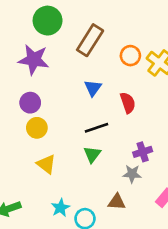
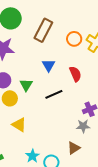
green triangle: (92, 154) -> (26, 85), moved
brown triangle: (117, 202) -> (74, 148), turned -32

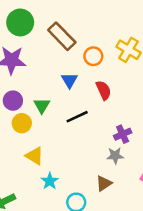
brown rectangle: (43, 30) -> (62, 36), turned -70
orange circle: (74, 39) -> (93, 56), moved
cyan star: (32, 156) -> (50, 181), moved

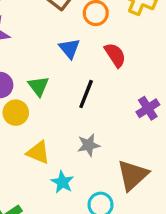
black line: (77, 117) -> (86, 94), turned -35
gray star: (115, 156) -> (88, 145), moved
brown triangle: (104, 183) -> (133, 175), size x1.5

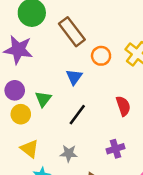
red semicircle: (115, 55) -> (123, 106), moved
purple cross: (148, 108) -> (116, 149), moved

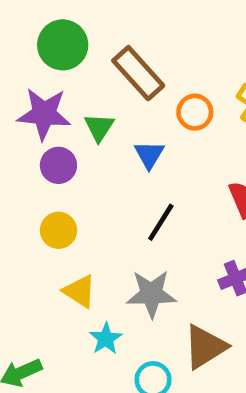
purple circle: (15, 90) -> (58, 165), moved
green triangle: (43, 99) -> (99, 127), moved
gray star: (69, 153) -> (151, 294), size x1.5

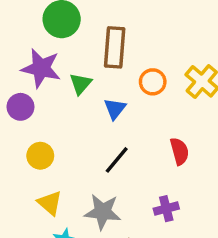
brown rectangle: (138, 73) -> (115, 47), turned 39
purple circle: (58, 165) -> (20, 107), moved

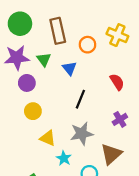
purple circle: (20, 107) -> (27, 83), moved

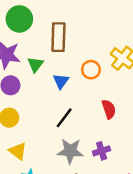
orange circle: (87, 45) -> (91, 70), moved
gray star: (82, 134) -> (70, 151), moved

